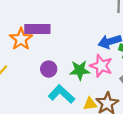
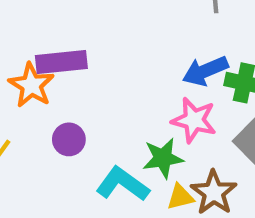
purple circle: (49, 69) -> (69, 139), moved
green star: (80, 70) -> (163, 158), moved

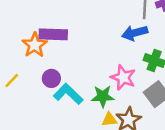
blue arrow: (205, 71) -> (135, 33), moved
cyan L-shape: (123, 184) -> (68, 94), moved

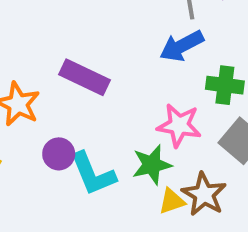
purple rectangle: (53, 34) -> (85, 77), moved, turned 36
cyan L-shape: (68, 94) -> (93, 174), turned -144

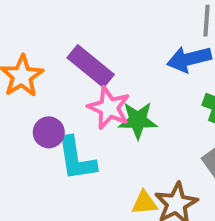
pink star: (179, 125) -> (109, 108), moved
green star: (152, 165) -> (138, 120), moved

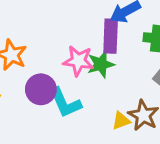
purple rectangle: (91, 66) -> (111, 36), moved, turned 68
purple circle: (49, 132) -> (41, 89), size x1.4

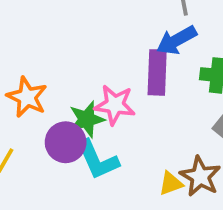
green star: (101, 64) -> (87, 119), moved

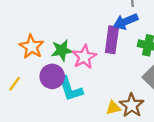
pink star: (115, 105) -> (84, 57), turned 30
green star: (87, 119) -> (62, 50), moved

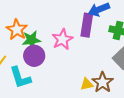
green star: (62, 50) -> (31, 40), moved
cyan L-shape: (70, 89) -> (20, 78), moved

